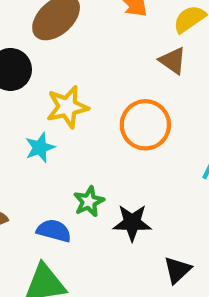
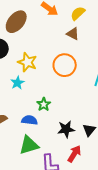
yellow star: (67, 107) -> (27, 62), turned -30
black star: (132, 223) -> (66, 129), moved

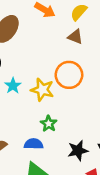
yellow star: (27, 62) -> (42, 90), moved
cyan star: (17, 83) -> (13, 86), moved

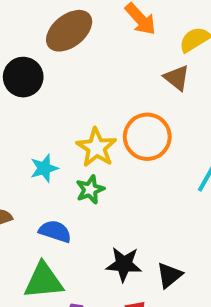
cyan star: (13, 86) -> (44, 168), moved
green star: (49, 124) -> (90, 190), moved

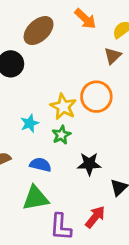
brown triangle: (177, 78) -> (113, 56), turned 42
black star: (124, 264) -> (89, 164), moved

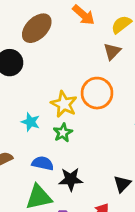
cyan star: (30, 123) -> (31, 122), turned -30
black star: (89, 164) -> (71, 179), moved

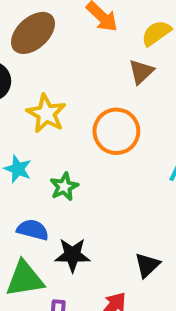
yellow star: (64, 104) -> (46, 114), moved

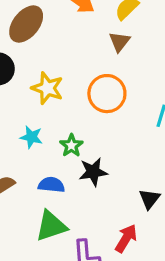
black star: (72, 255) -> (93, 172), moved

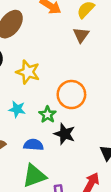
orange circle: (107, 94) -> (71, 95), moved
black star: (93, 172) -> (65, 134), turned 30

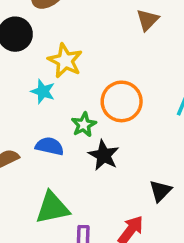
cyan star: (17, 109) -> (43, 91), moved
blue semicircle: (33, 145) -> (50, 146), moved

